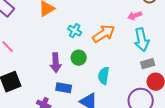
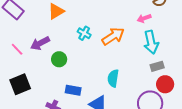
green circle: (79, 58) -> (59, 59), moved
purple arrow: (56, 63) -> (40, 43), moved, turned 66

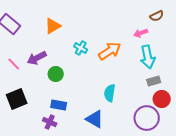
blue rectangle: (73, 90) -> (59, 105), moved

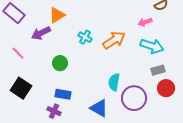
cyan arrow: (148, 57) -> (152, 46), turned -60
purple arrow: (37, 58) -> (41, 33), moved
black square: (17, 99) -> (21, 88), turned -35
purple circle: (147, 118) -> (134, 98), moved

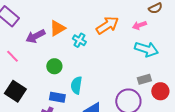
orange triangle: (57, 15) -> (57, 28), moved
orange arrow: (114, 40) -> (107, 25), moved
gray rectangle: (158, 70) -> (144, 79), moved
cyan semicircle: (114, 82) -> (76, 85), moved

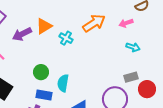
cyan arrow: (146, 49) -> (133, 47), size x0.6
green circle: (54, 66) -> (41, 72), moved

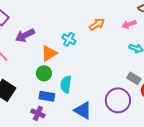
orange arrow: (94, 23) -> (97, 24), size x0.7
orange triangle: (44, 26) -> (49, 53), moved
gray rectangle: (131, 77) -> (134, 78), turned 48

